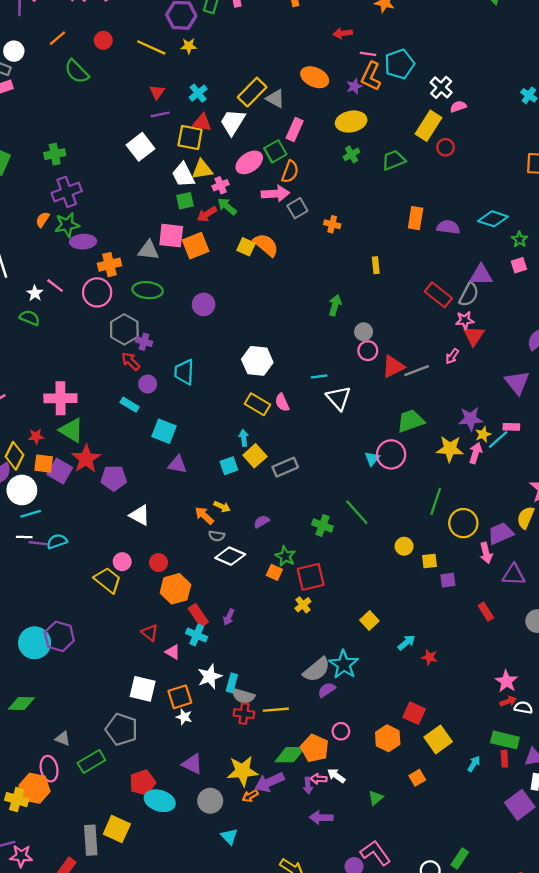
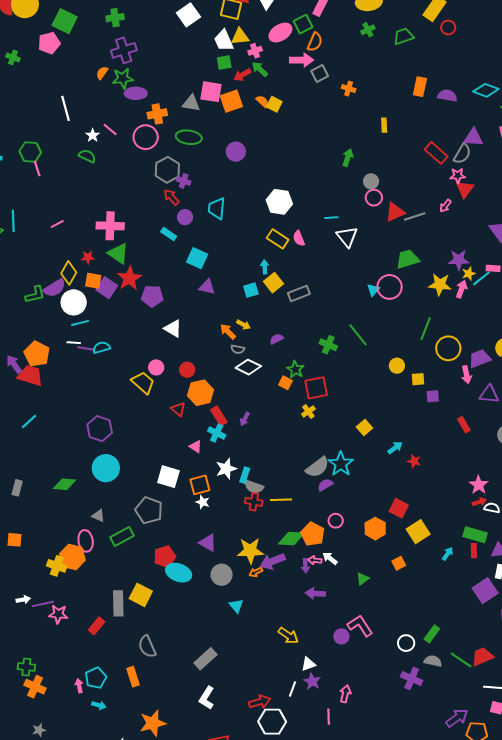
orange semicircle: (266, 245) -> (262, 101), moved, size x0.6
red triangle: (150, 633) -> (178, 409), moved
cyan circle: (35, 643) -> (106, 468), moved

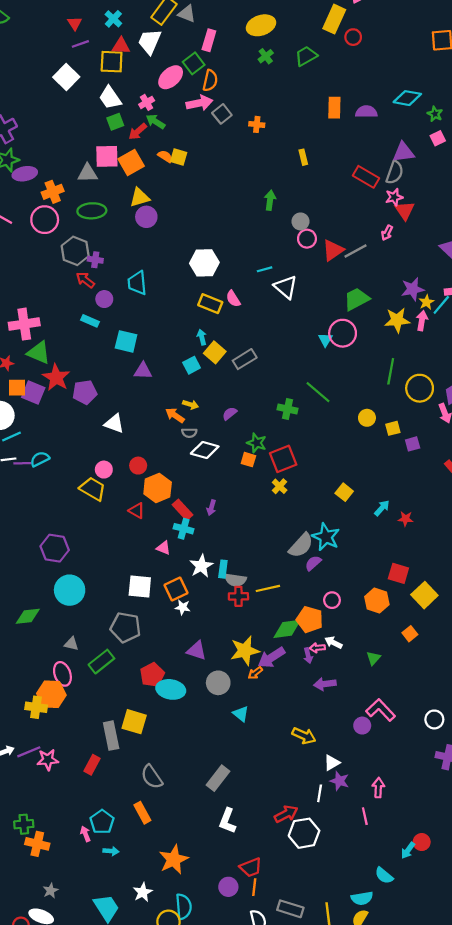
yellow triangle: (240, 37) -> (140, 197), moved

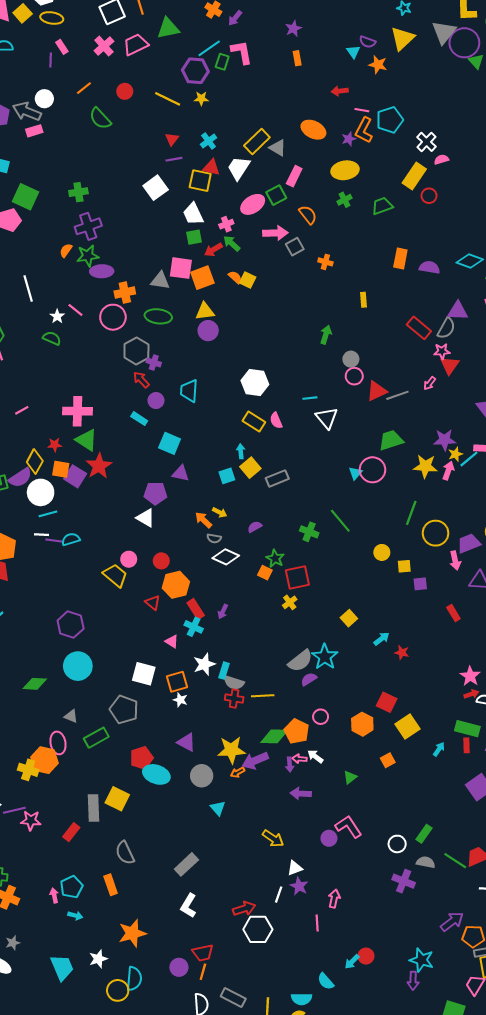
orange semicircle: (210, 81) -> (308, 215), moved, turned -60
purple pentagon: (85, 392) -> (155, 493), moved

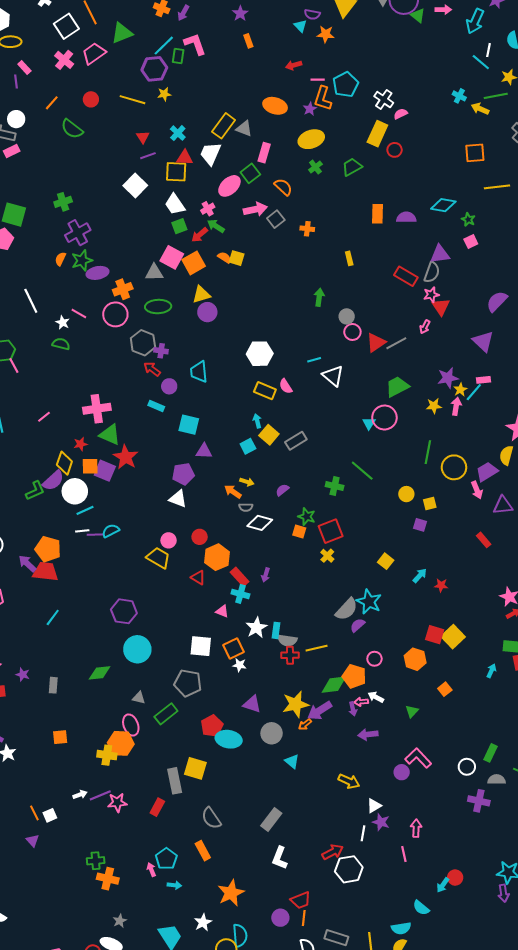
pink square: (181, 268) -> (172, 257), turned 30
yellow star: (425, 466) -> (434, 406), size x0.7
purple square: (420, 584) -> (420, 525), moved, turned 32
yellow square: (407, 727) -> (453, 637), moved

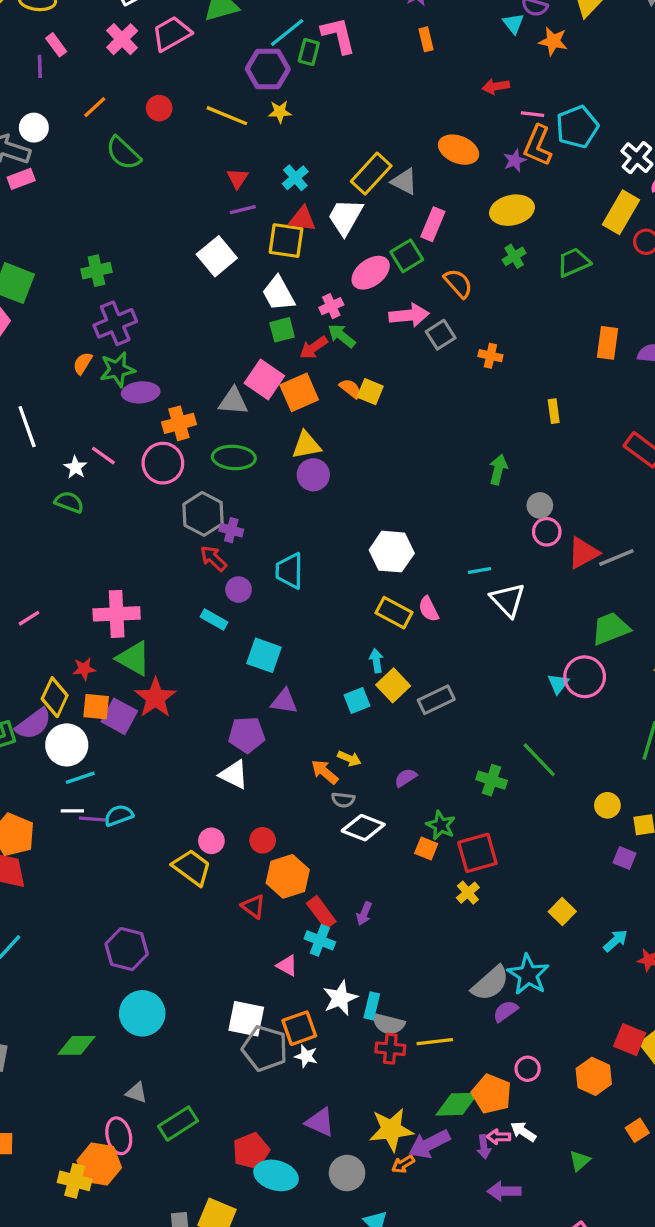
gray pentagon: (188, 683) -> (265, 1048), moved

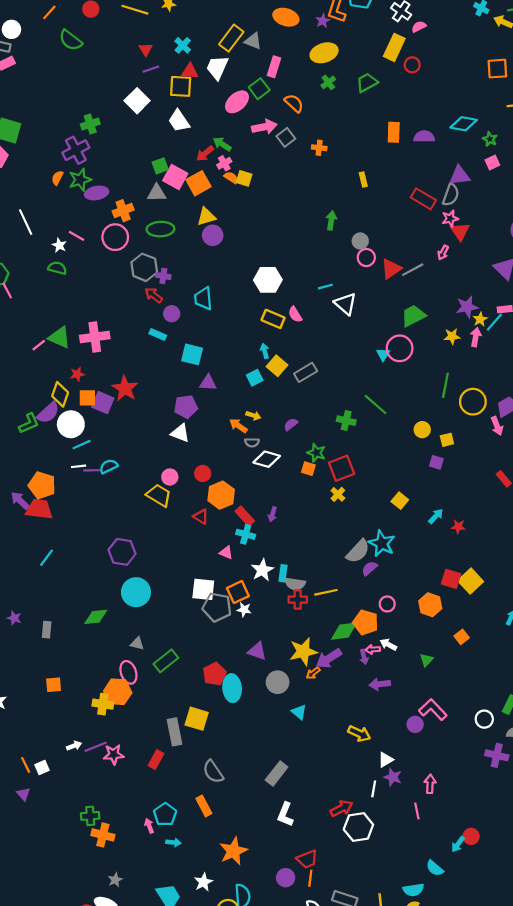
green cross: (96, 271) -> (90, 124), moved
pink cross: (331, 306) -> (224, 163), moved
green square: (282, 330) -> (160, 166), moved
green triangle: (134, 658) -> (59, 338), moved
cyan ellipse: (276, 1175) -> (232, 688), turned 75

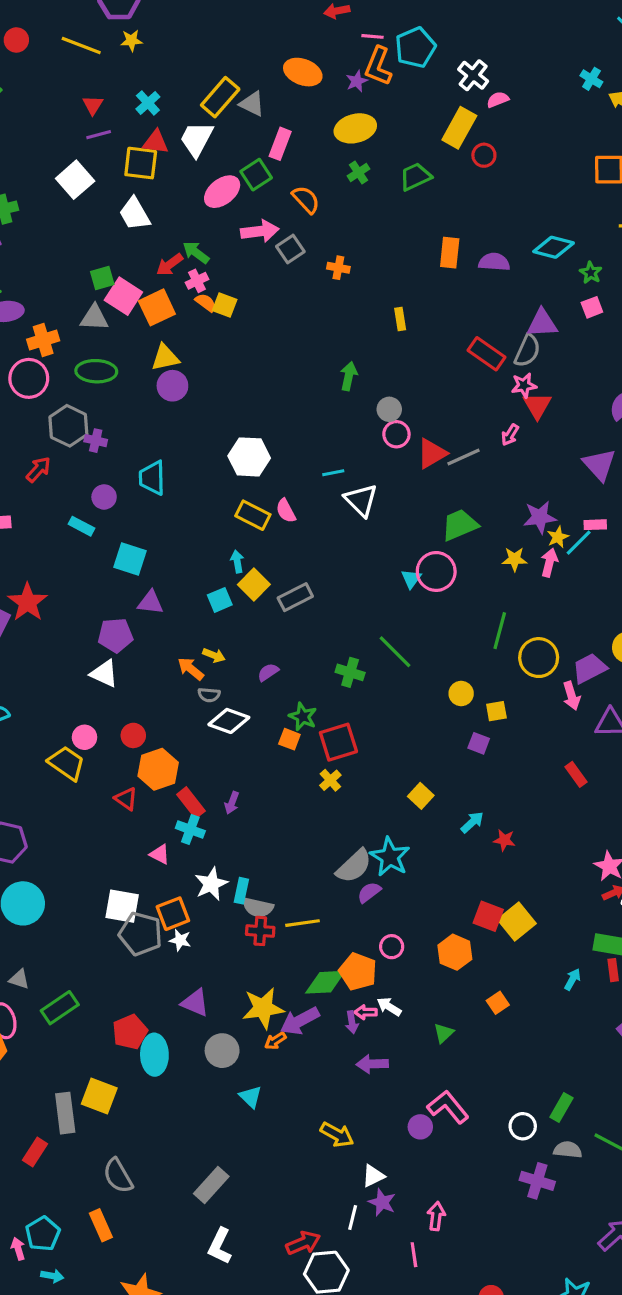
red arrow: (154, 295) -> (38, 469), moved, turned 90

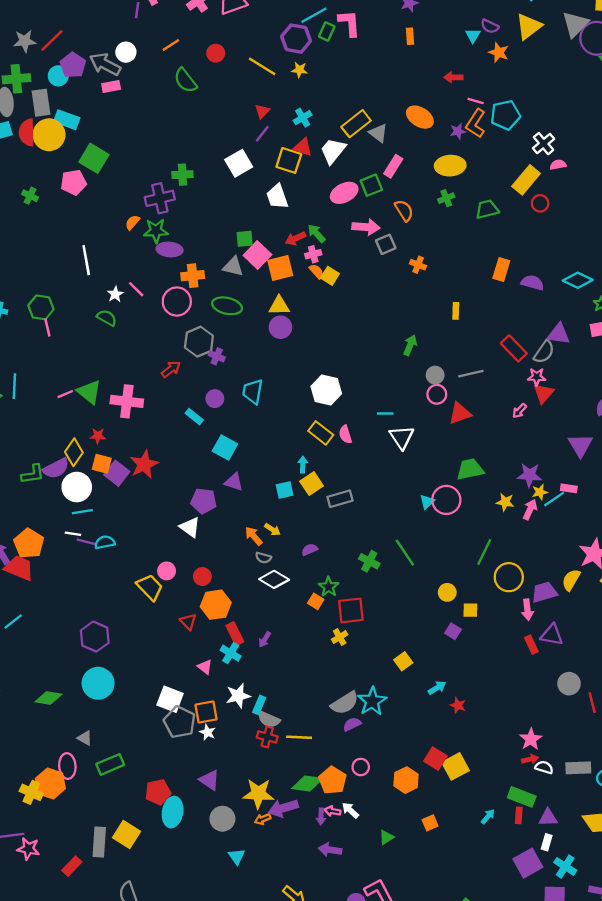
purple line: (99, 135) -> (262, 134), turned -48
gray line: (463, 457) -> (471, 374), moved
red rectangle: (576, 774) -> (531, 645), moved

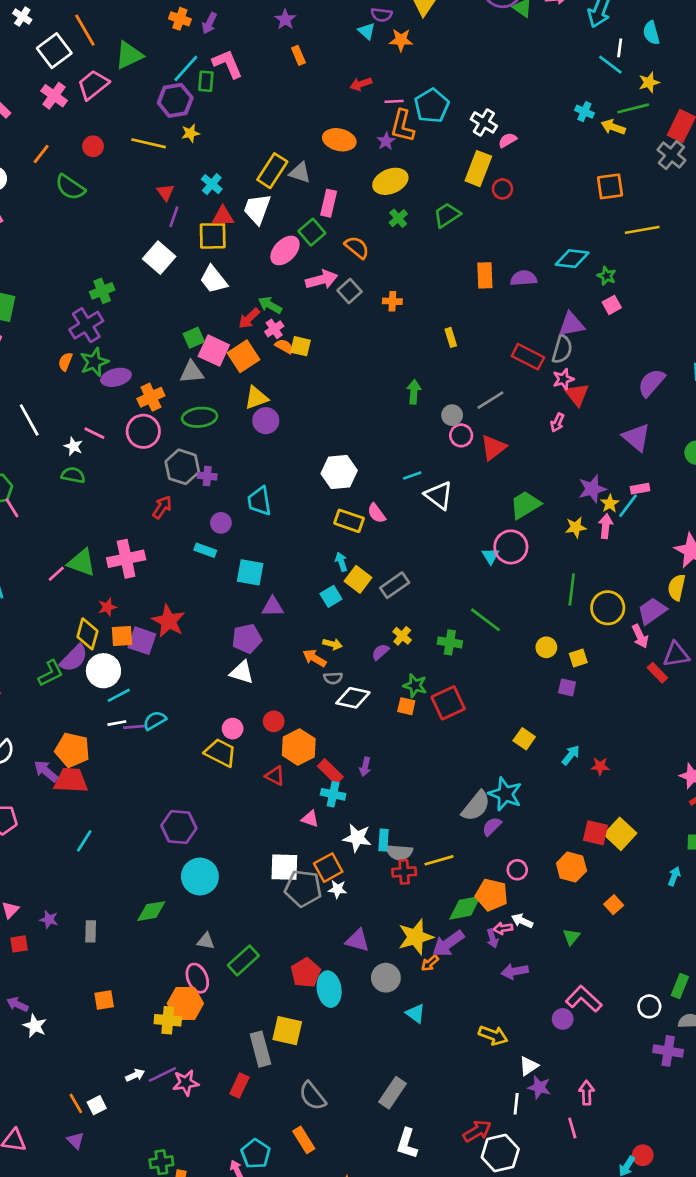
yellow cross: (340, 637) -> (402, 636), moved
white star: (238, 696) -> (357, 838), turned -30

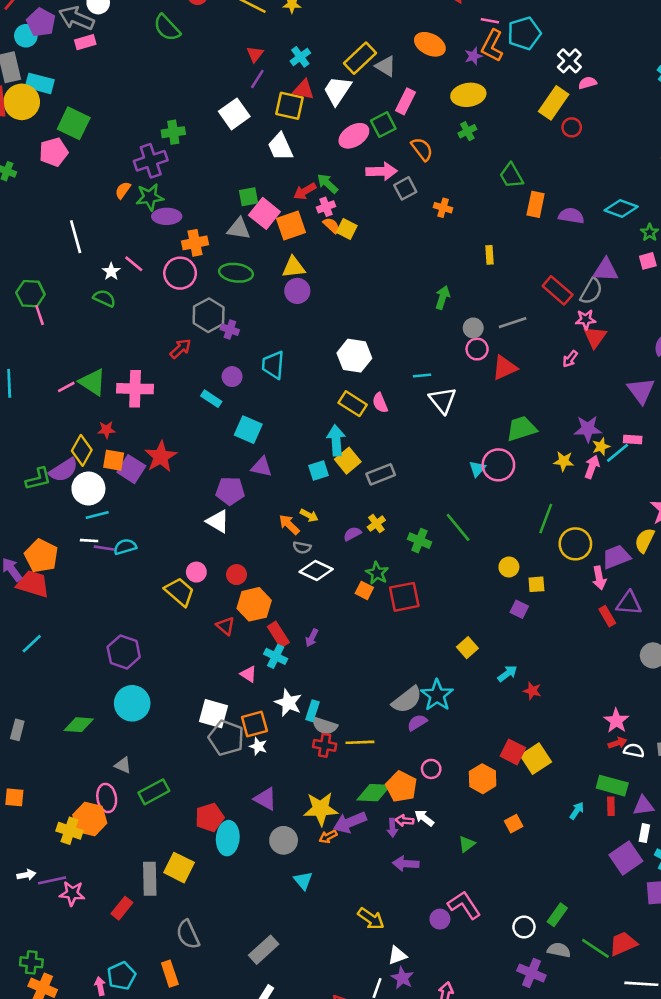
green trapezoid: (447, 215) -> (511, 176), moved, turned -100
cyan arrow: (341, 562) -> (336, 440), size x1.6

